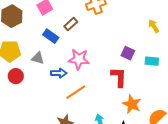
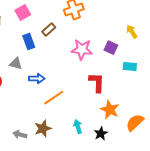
blue rectangle: (51, 36) -> (29, 42), turned 35
purple square: (128, 53) -> (111, 48), moved
pink star: (79, 59) -> (82, 50), moved

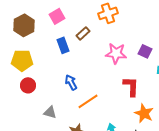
gray triangle: (16, 64) -> (50, 112), moved
blue arrow: (37, 79) -> (71, 82), turned -119

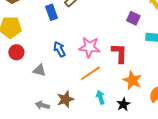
pink star: (116, 53) -> (89, 47), moved
orange line: (88, 101) -> (90, 73), moved
gray triangle: (50, 112) -> (39, 70), moved

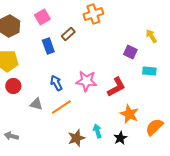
red L-shape: (119, 53) -> (116, 87), turned 60
orange line: (90, 73) -> (61, 107), moved
brown star: (65, 99) -> (76, 138), moved
gray arrow: (42, 105) -> (11, 136), moved

